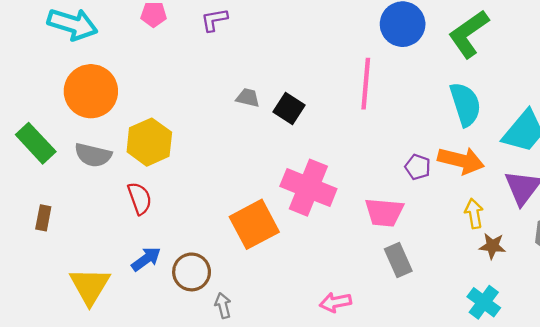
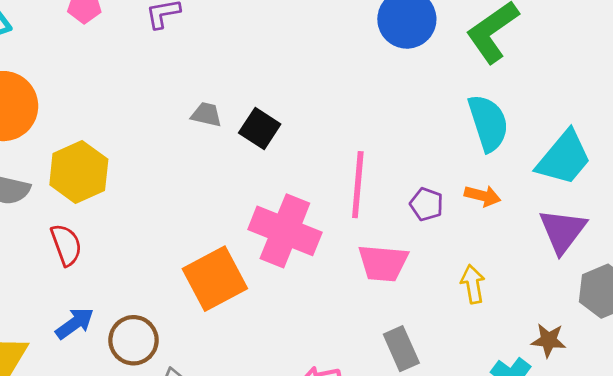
pink line: (366, 84) -> (358, 185), moved
orange arrow: (461, 160) -> (483, 196), size x0.6
yellow arrow: (474, 214) -> (473, 284), moved
brown star: (492, 246) -> (549, 340), moved
gray rectangle: (398, 260) -> (401, 349), moved

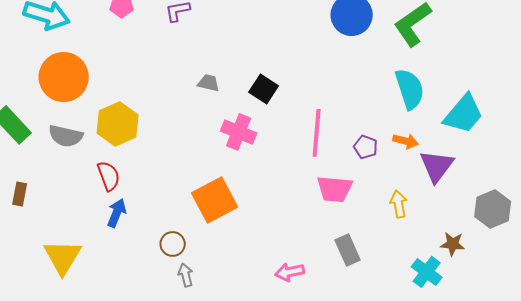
black square: (260, 129) -> (264, 89), moved
pink cross: (285, 231) -> (239, 132), moved, size x0.7
purple triangle: (563, 231) -> (437, 166), moved
blue arrow: (75, 323) -> (117, 213), moved, turned -32
brown circle: (133, 340) -> (173, 244), moved, size x0.7

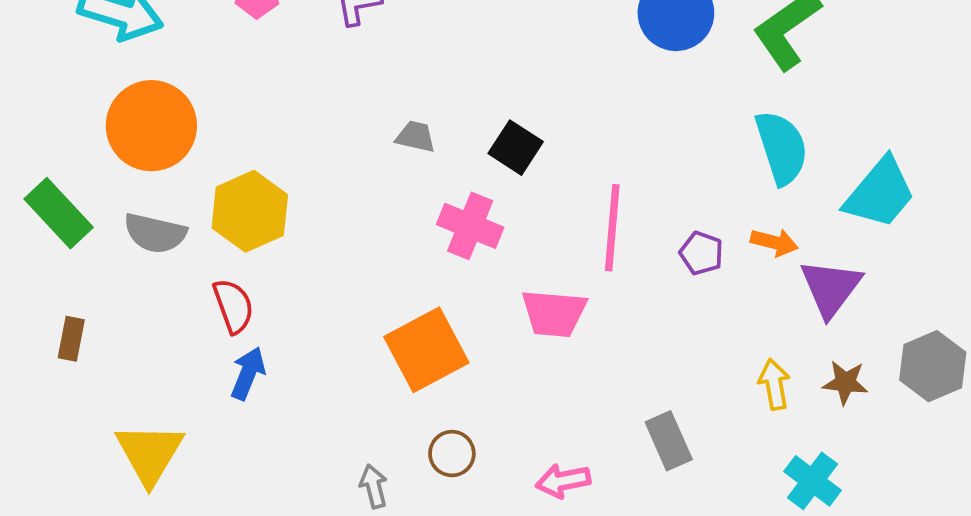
pink trapezoid: (335, 189) -> (554, 313), moved
yellow arrow: (399, 204) -> (774, 384), moved
brown circle: (173, 244) -> (452, 454), moved
brown star: (453, 244) -> (845, 383), moved

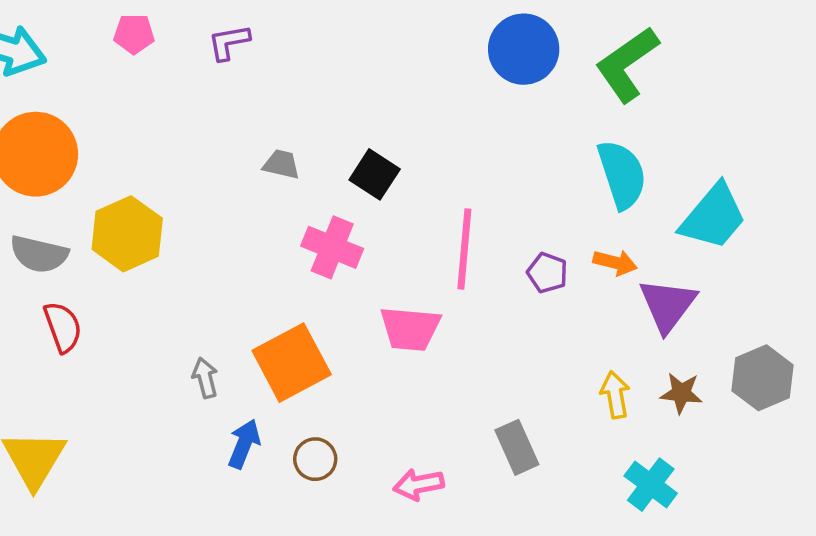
red semicircle: (233, 306) -> (63, 327), moved
blue arrow: (248, 373) -> (244, 444), moved
gray arrow: (374, 486) -> (205, 378), moved

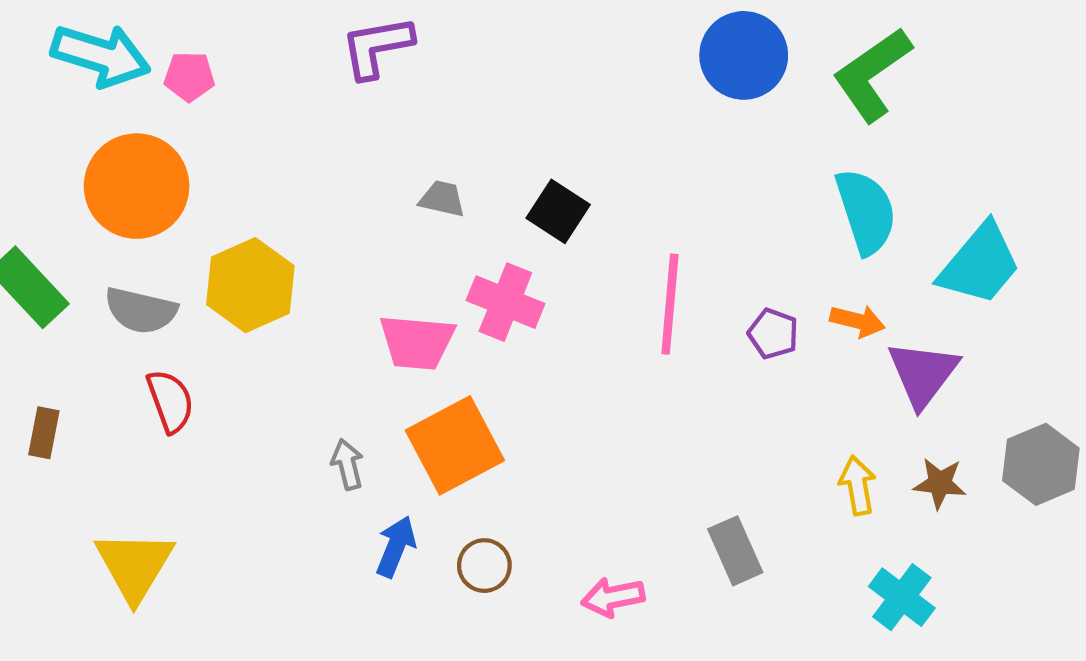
pink pentagon: (134, 34) -> (189, 76), moved
purple L-shape: (229, 42) -> (377, 47), size x1.4
pink trapezoid: (410, 329) -> (417, 342), moved

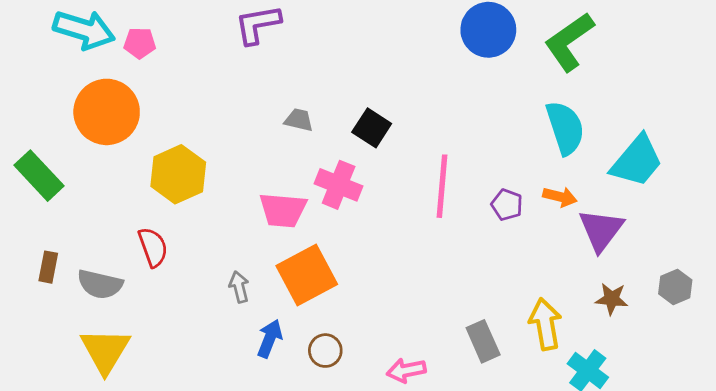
gray semicircle: (141, 310) -> (100, 284), moved
red semicircle: (170, 401) -> (153, 247), moved
gray hexagon: (1041, 464) -> (675, 287), size x0.7
yellow arrow: (858, 485) -> (545, 324), moved, size x1.4

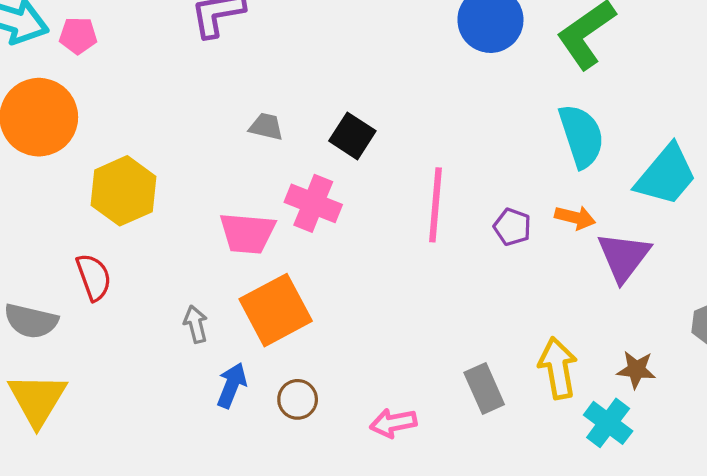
brown star: (612, 299) -> (636, 370), moved

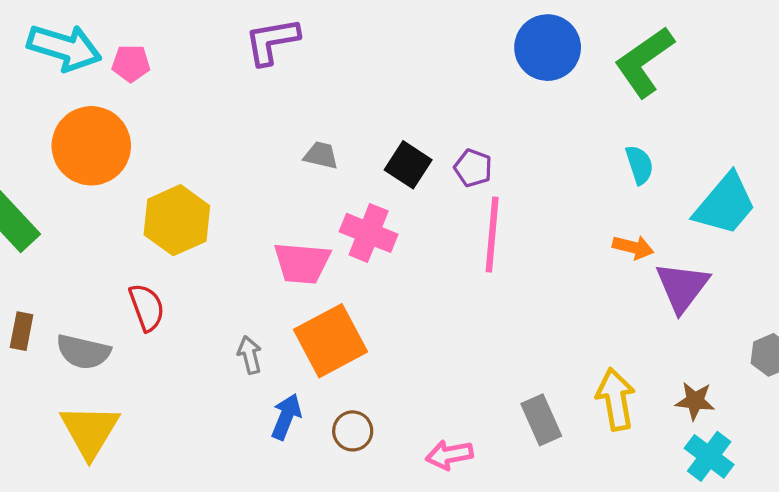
cyan semicircle: (581, 136) -> (639, 165), size x0.6
purple pentagon: (512, 227) -> (473, 168), moved
cyan cross: (608, 423) -> (709, 456), moved

